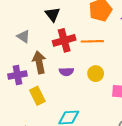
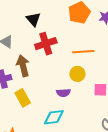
orange line: (92, 41) -> (83, 52), moved
purple semicircle: (66, 72) -> (63, 93), moved

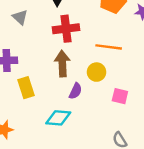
brown arrow: (23, 66) -> (62, 64), moved
purple semicircle: (63, 93) -> (75, 91), turned -72

